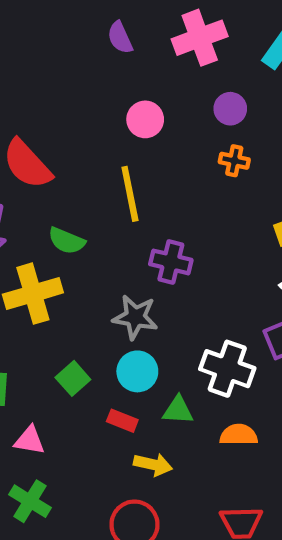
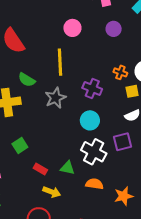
orange cross: (234, 161) -> (120, 72), moved
purple cross: (171, 262) -> (92, 88), moved
gray star: (135, 317) -> (55, 98), moved, turned 30
cyan circle: (137, 371) -> (90, 120), moved

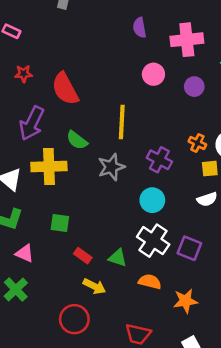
pink circle: (72, 28) -> (153, 74), moved
purple square: (122, 142) -> (189, 248), moved, turned 30
green square: (20, 145) -> (60, 223), turned 35

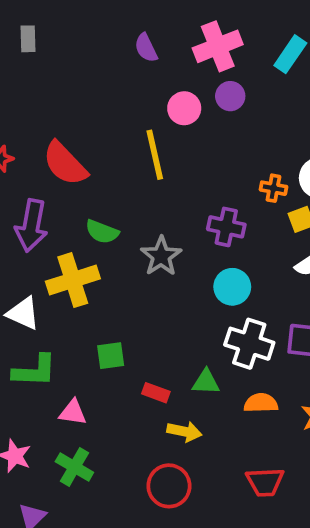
purple circle: (194, 87) -> (230, 96), moved
yellow line: (122, 122) -> (155, 155), moved

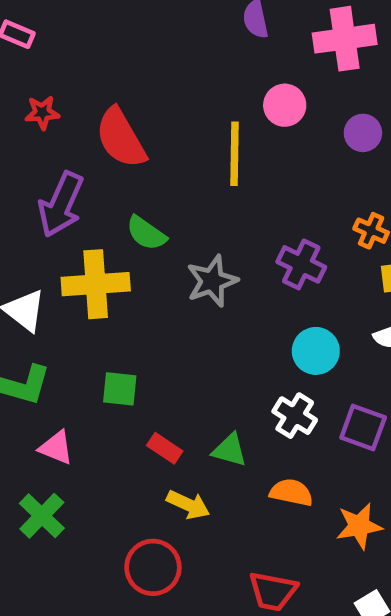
purple circle: (230, 96) -> (363, 133), moved
cyan circle: (232, 287) -> (316, 351), moved
white cross: (249, 344) -> (295, 416), size x0.7

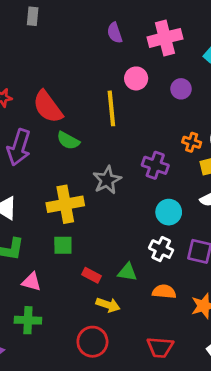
green semicircle: (146, 233) -> (68, 141), moved
yellow cross: (96, 284) -> (65, 204), moved
green cross: (42, 516) -> (28, 320), turned -35

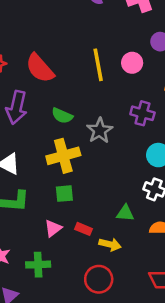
pink circle: (136, 78) -> (132, 63), moved
green semicircle: (68, 141) -> (62, 116), moved
red rectangle: (91, 275) -> (83, 229), moved
pink triangle: (32, 282) -> (53, 228), moved, turned -48

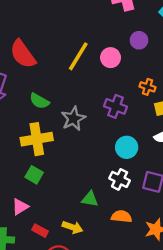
yellow line: (98, 65) -> (78, 56), turned 36
green square: (64, 194) -> (34, 175), turned 30
red rectangle: (83, 229) -> (40, 231), moved

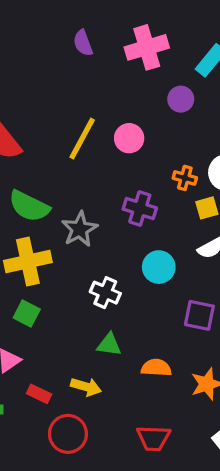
purple circle: (139, 40) -> (181, 99), moved
green semicircle: (39, 101) -> (29, 206), size x1.4
white cross: (120, 179) -> (105, 293), moved

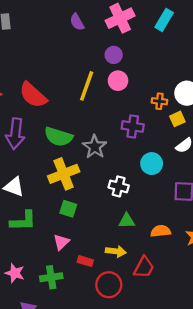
purple circle: (181, 99) -> (114, 55), moved
red trapezoid: (154, 438) -> (144, 267), moved, turned -55

